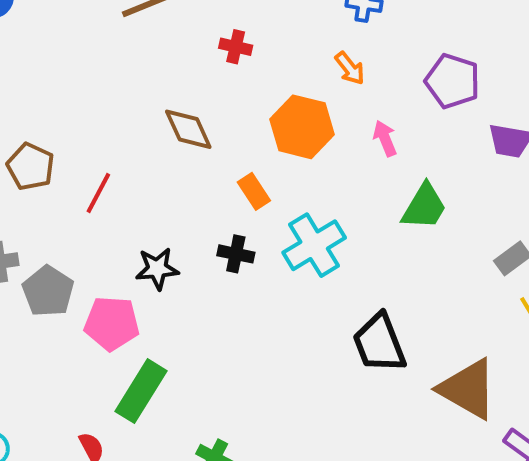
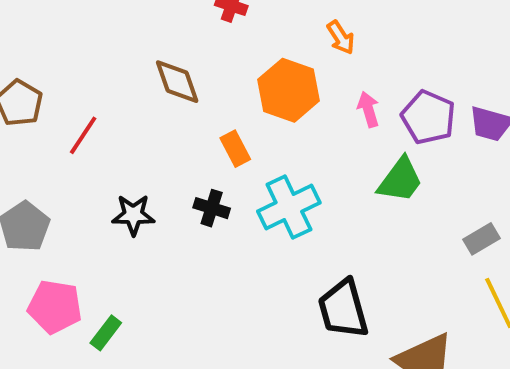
purple pentagon: (452, 81) -> (428, 117), moved
pink pentagon: (112, 323) -> (55, 307), moved
green rectangle: (141, 391) -> (106, 333), size x0.6

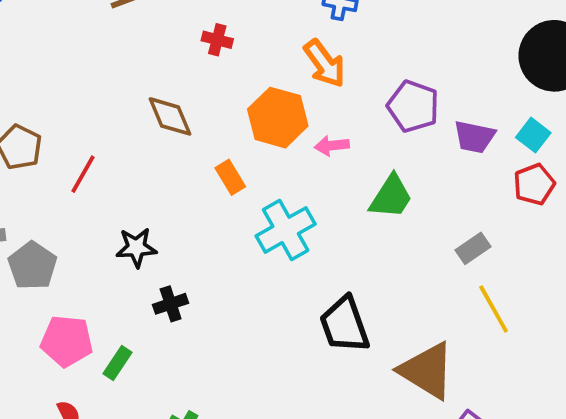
orange arrow: (341, 37) -> (325, 64), size x1.5
pink arrow: (368, 109) -> (332, 146), moved, turned -76
purple pentagon: (428, 117) -> (413, 106), moved
black cross: (212, 208) -> (171, 304), moved, turned -32

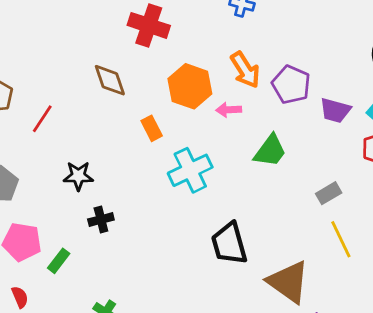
red cross: (217, 40) -> (149, 25), size x1.8
orange arrow: (325, 64) -> (245, 70), moved

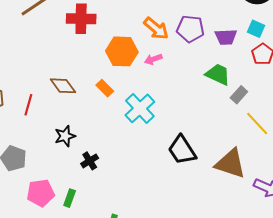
brown diamond: (110, 80) -> (63, 86), moved
green trapezoid: (270, 151) -> (218, 74), moved, turned -84

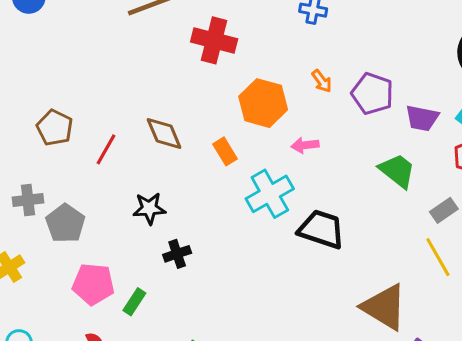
orange arrow: (156, 29) -> (322, 81), size x0.6
pink arrow: (153, 59) -> (305, 145), moved
gray rectangle: (239, 95) -> (444, 210), moved
black trapezoid: (182, 150) -> (321, 229), moved, turned 128

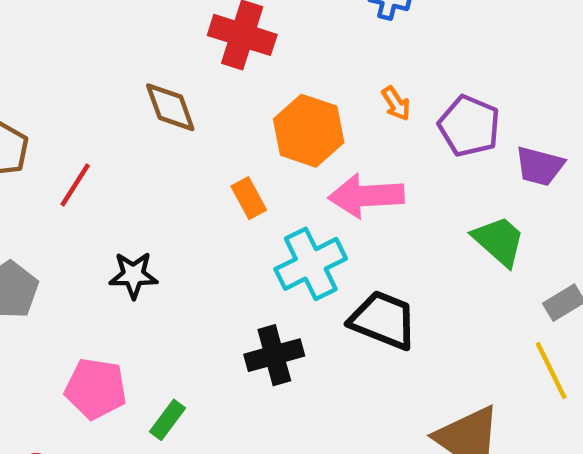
brown diamond: (164, 133) -> (170, 107), moved
pink arrow: (305, 145) -> (366, 196), size x1.8
black cross: (177, 254) -> (274, 355), moved, size x1.4
pink pentagon: (93, 284) -> (96, 389), moved
green rectangle: (134, 302) -> (168, 420), moved

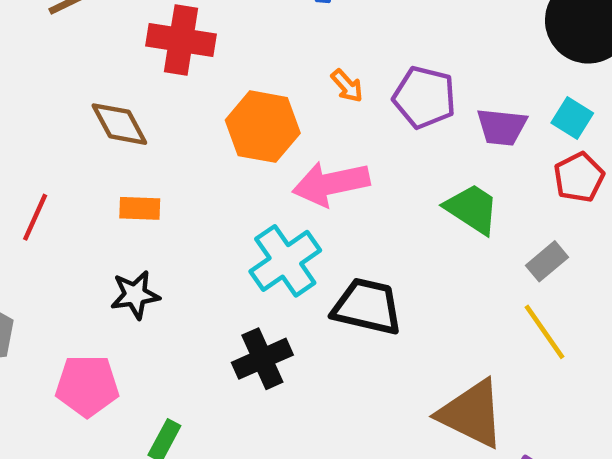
orange rectangle: (249, 198) -> (140, 208), moved, turned -51
black star: (133, 275) -> (135, 295), moved
pink pentagon: (96, 389) -> (87, 386), moved

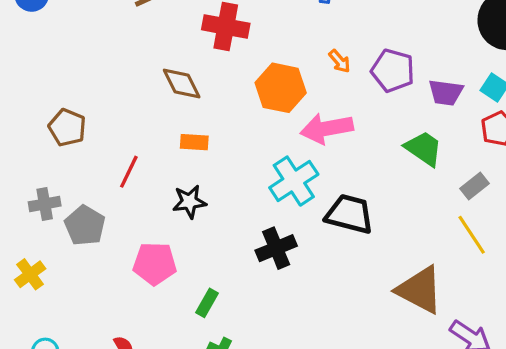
red line: (35, 217) -> (129, 172), moved

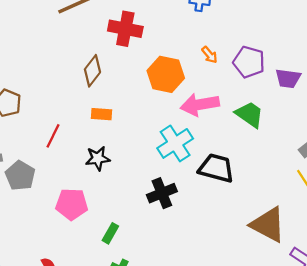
brown diamond: (182, 84) -> (92, 71), turned 64
green trapezoid: (424, 148) -> (250, 114), moved

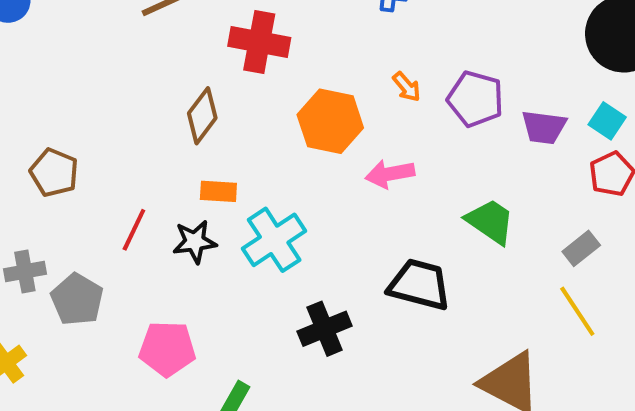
pink arrow: (200, 105) -> (390, 174), size x0.7
green trapezoid: (250, 114) -> (490, 221), moved
cyan cross: (175, 143) -> (274, 240), moved
black star: (98, 158) -> (195, 242), moved

